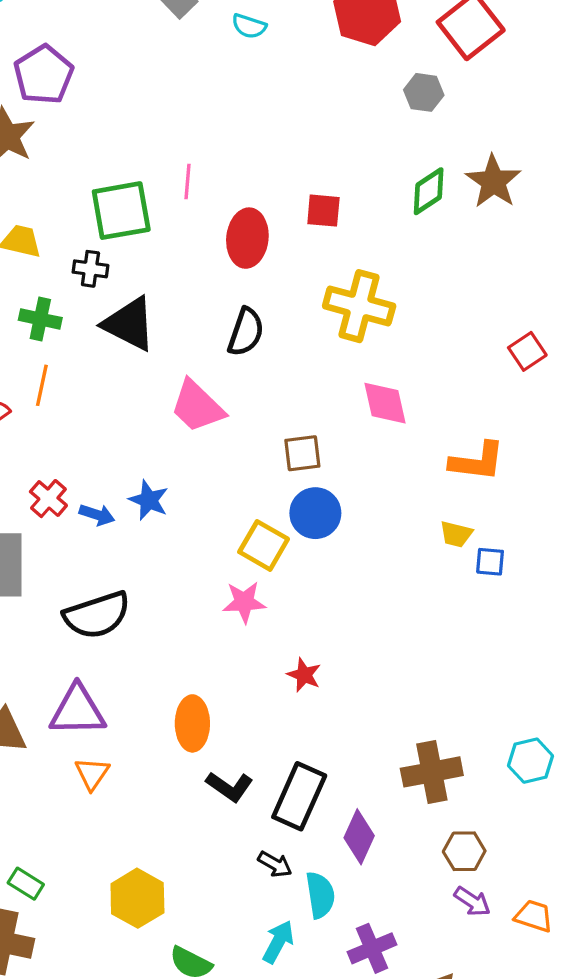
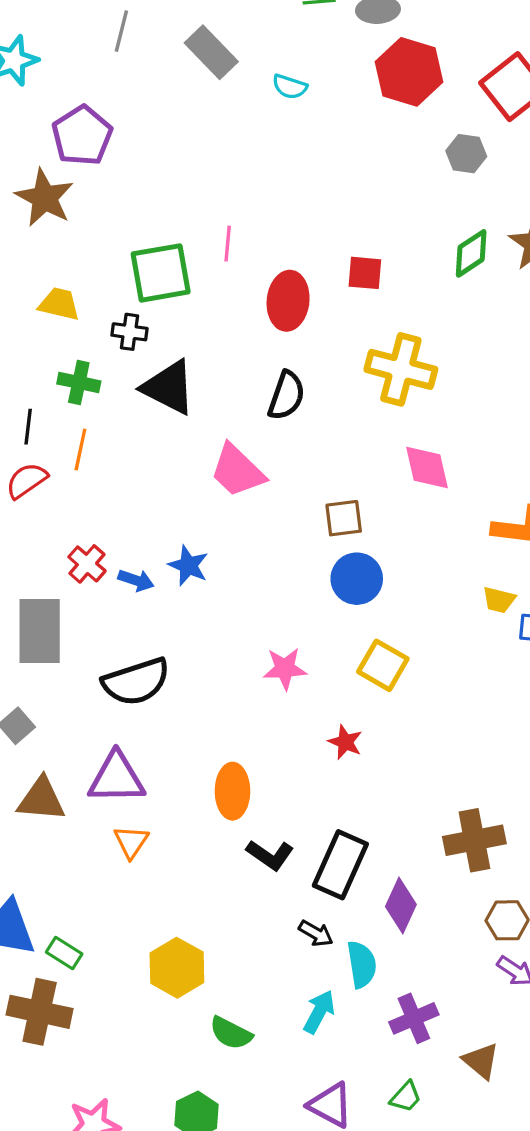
yellow square: (264, 545) -> (383, 665), moved

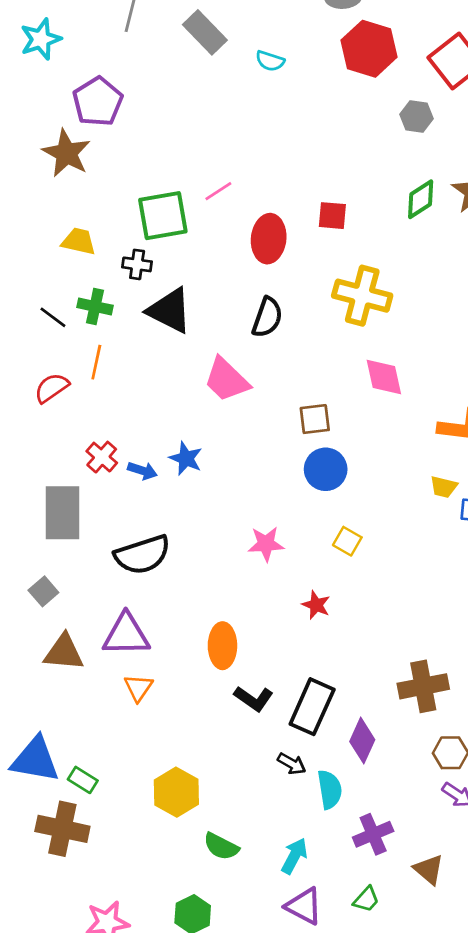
pink line: (228, 244) -> (218, 191), turned 52
black line: (28, 427) -> (53, 317), moved, turned -60
yellow square: (383, 665) -> (347, 541), size x0.7
cyan arrow: (319, 1012) -> (294, 856), moved

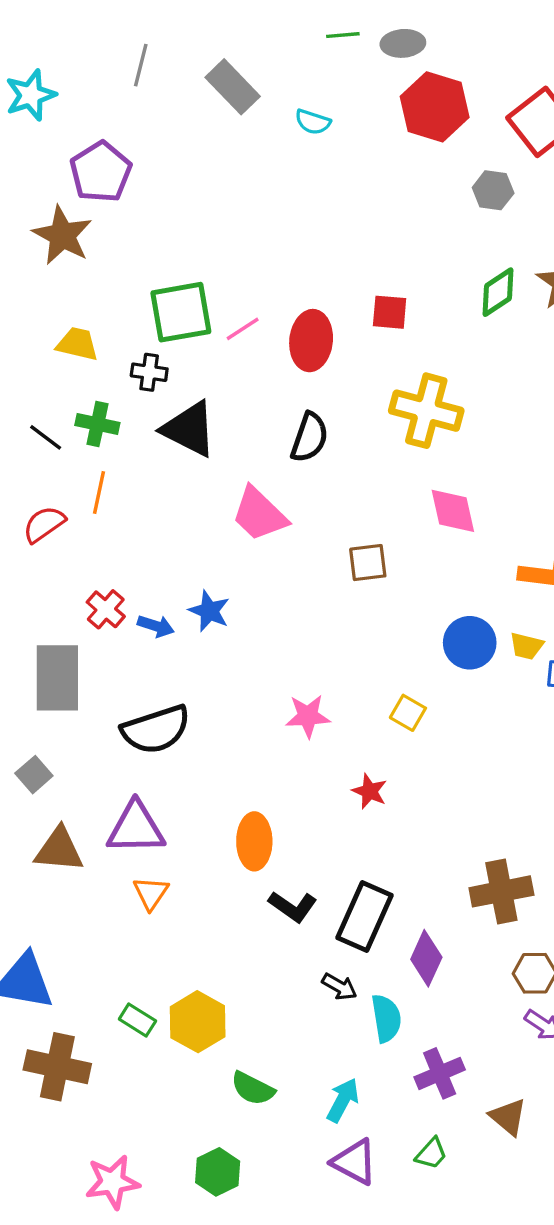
pink line: (218, 191) -> (243, 329), moved
blue circle: (326, 469) -> (470, 643), moved
green rectangle: (83, 780) -> (137, 1020), moved

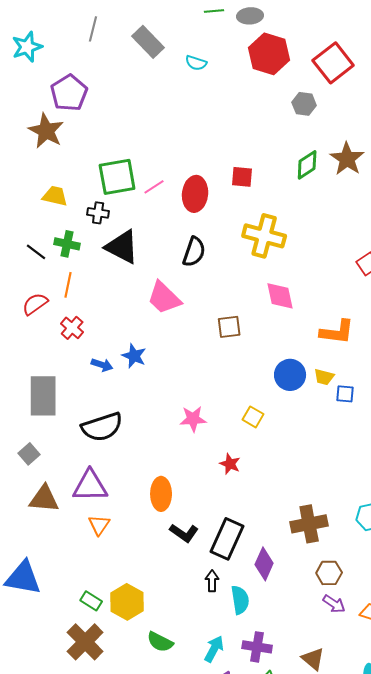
red cross: (106, 609) -> (72, 328), moved
black arrow: (339, 987) -> (212, 581), turned -120
brown cross: (57, 1067) -> (85, 642), moved, turned 33
purple cross: (440, 1073) -> (257, 647), moved, turned 32

